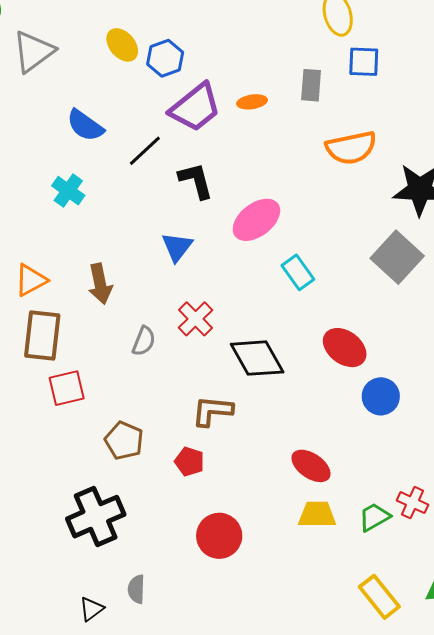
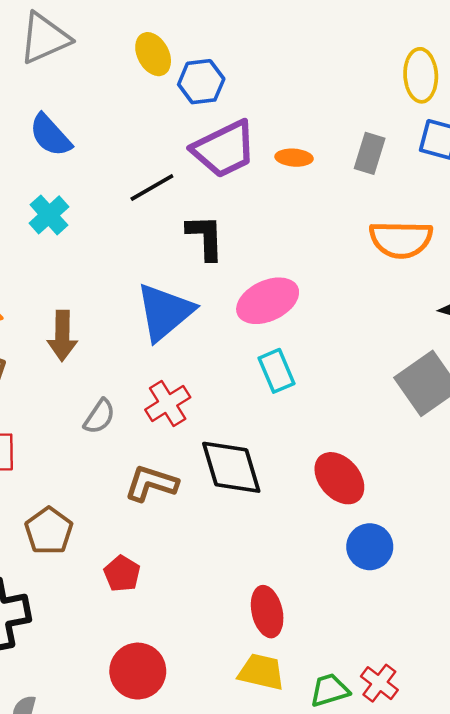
blue semicircle: (85, 125) -> (50, 135), moved
blue triangle: (177, 247) -> (165, 312), size x1.6
cyan rectangle: (298, 272) -> (276, 371), moved
brown L-shape: (212, 411) -> (151, 483), moved
red ellipse: (311, 466) -> (267, 612), turned 30

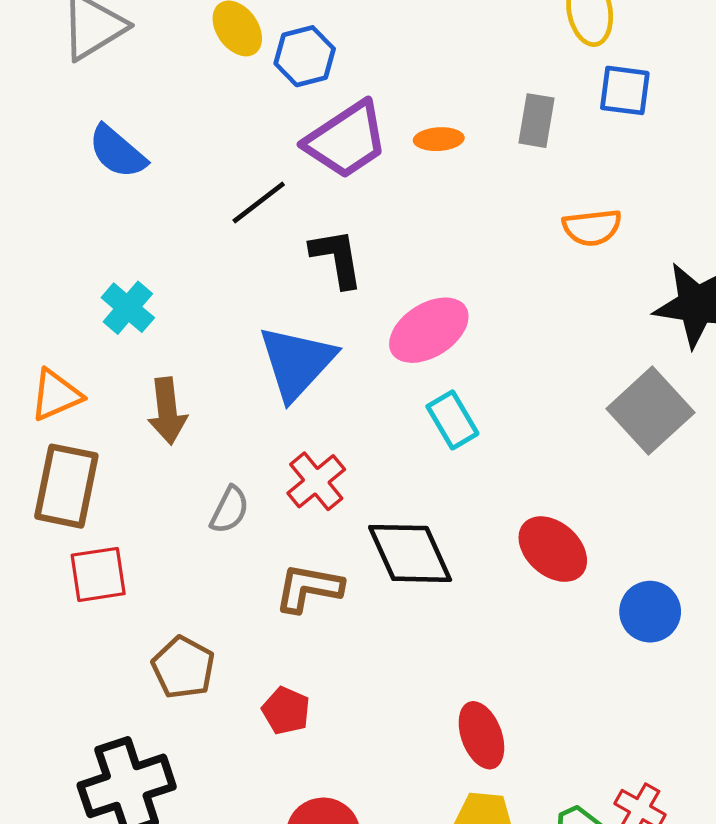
cyan cross: (49, 215) -> (128, 308), moved
orange semicircle: (401, 239) -> (592, 227), size x0.7
blue circle: (370, 547) -> (650, 612), moved

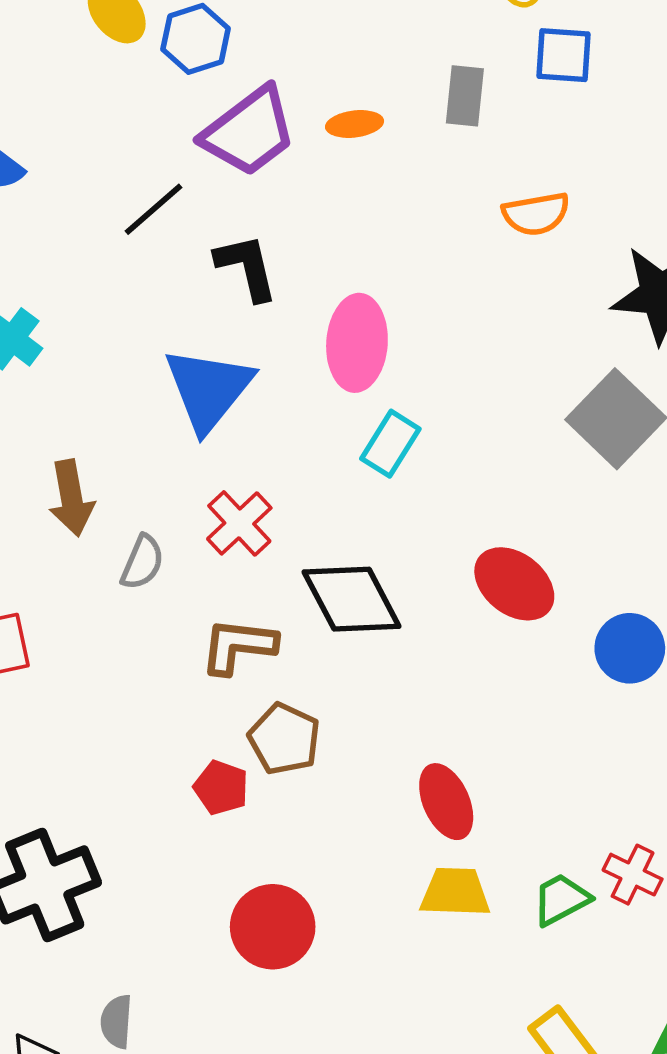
pink ellipse: (429, 330) -> (357, 343), turned -50
brown arrow: (167, 411) -> (71, 498), moved
cyan rectangle: (452, 420) -> (390, 444), turned 66
brown pentagon: (183, 667) -> (284, 739), moved

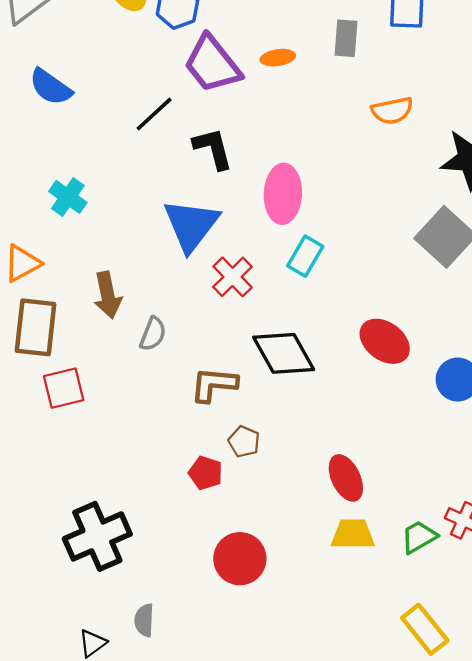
purple trapezoid: (249, 132) -> (212, 64), turned 90
red cross: (239, 523) -> (233, 277), moved
brown pentagon: (284, 739) -> (244, 442), size x0.7

